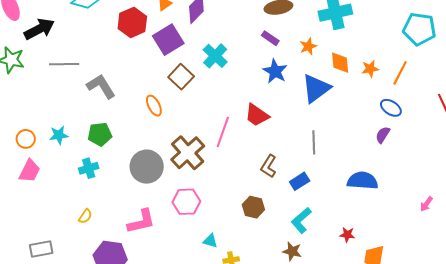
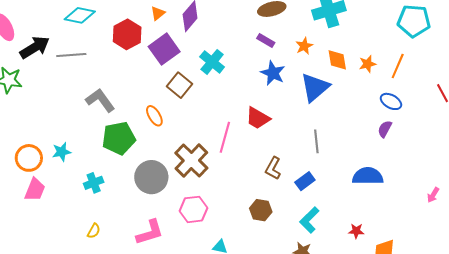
gray line: (64, 64) -> (71, 55), moved
green pentagon: (100, 134) -> (119, 138), moved, size x1.4
orange circle: (26, 139) -> (29, 158), size x1.4

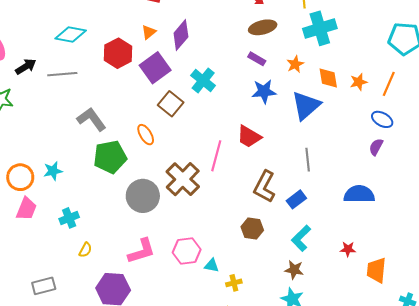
black arrow: (35, 47) -> (26, 67), size x0.7
blue star: (273, 73) -> (264, 91), turned -30
brown L-shape: (273, 168) -> (264, 187), size x1.4
cyan cross: (94, 183) -> (69, 218), moved
pink hexagon: (194, 209) -> (187, 251), moved

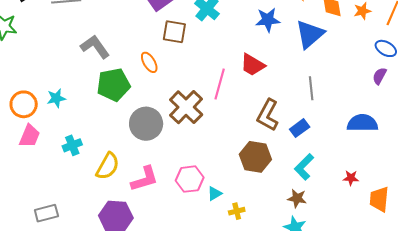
brown square: (171, 104) -> (174, 32), turned -30
brown hexagon: (252, 229) -> (255, 157), size x1.4
yellow semicircle: (85, 250) -> (108, 166), moved, size x1.8
cyan triangle: (212, 265) -> (215, 194), turned -42

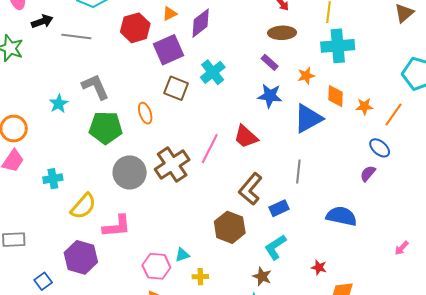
cyan star: (56, 98) -> (59, 104), moved, turned -30
pink hexagon: (190, 179) -> (156, 266), moved

